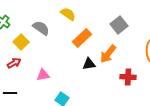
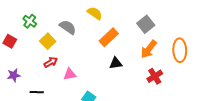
orange arrow: (108, 54) -> (149, 49), moved
red arrow: (14, 63) -> (51, 62), moved
red cross: (128, 77) -> (155, 76), turned -35

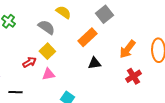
yellow semicircle: (95, 13) -> (63, 12), moved
gray square: (146, 24) -> (104, 14), moved
yellow square: (48, 41) -> (47, 51), moved

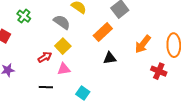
red cross: (133, 76) -> (159, 71), moved, turned -35
black line: (15, 92) -> (46, 87), moved

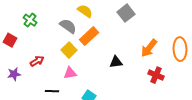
orange rectangle: (103, 32) -> (89, 36), moved
red arrow: (45, 57) -> (37, 61), moved
red cross: (159, 71) -> (156, 75), moved

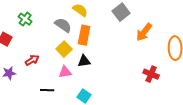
orange rectangle: (89, 36) -> (84, 35), turned -36
orange arrow: (149, 48) -> (144, 32), moved
black triangle: (116, 62) -> (84, 61), moved

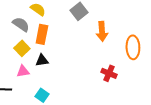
orange arrow: (144, 32) -> (102, 31), turned -42

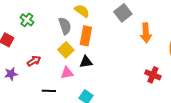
gray semicircle: (21, 24) -> (65, 26), turned 36

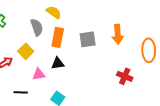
gray square: (123, 13) -> (88, 39), moved, turned 30
yellow square: (66, 50) -> (26, 51), moved

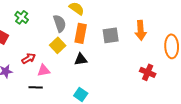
yellow square: (26, 51) -> (58, 45), moved
pink triangle: (39, 74) -> (44, 70), moved
black line: (21, 92) -> (36, 87), moved

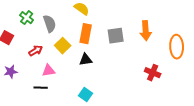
gray semicircle: (60, 23) -> (50, 24), moved
red arrow: (29, 58) -> (36, 51), moved

